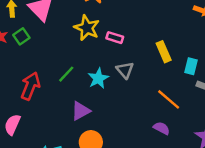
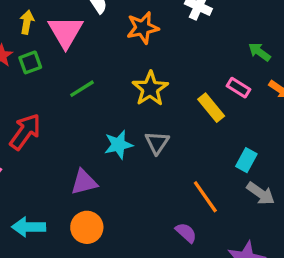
yellow star: (87, 28) -> (150, 89), moved
pink rectangle: (115, 38) -> (238, 88), moved
yellow rectangle: (164, 52) -> (211, 108), moved, turned -30
green line: (66, 74) -> (82, 89), moved

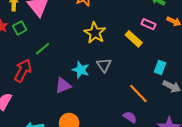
green line: (82, 89) -> (43, 49), moved
cyan star: (118, 145) -> (81, 70), turned -30
purple triangle: (84, 182) -> (63, 86), moved

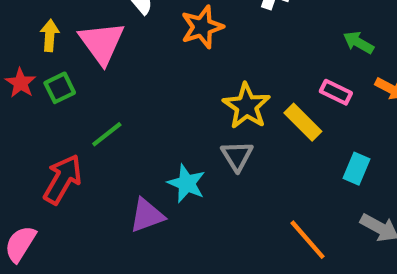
yellow star: (95, 33) -> (246, 106), moved
gray triangle: (104, 65) -> (237, 156), moved
cyan rectangle: (160, 67) -> (356, 169), moved

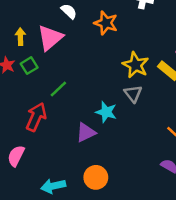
orange star: (202, 27) -> (106, 23), turned -30
pink triangle: (102, 43) -> (50, 38), turned 32

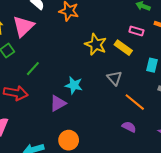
gray triangle: (133, 94) -> (114, 78), moved
red arrow: (36, 117) -> (16, 93), turned 80

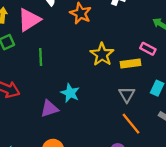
yellow rectangle: (123, 48) -> (130, 64), turned -54
green line: (33, 69) -> (41, 57), moved, turned -56
gray triangle: (114, 78) -> (127, 94), moved

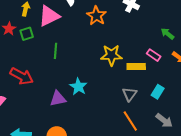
yellow star: (102, 54) -> (111, 55), turned 30

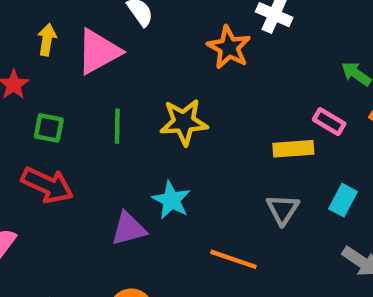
orange star: (96, 16) -> (229, 47), moved
green square: (27, 34) -> (49, 128), moved, turned 32
yellow star: (111, 55) -> (184, 122), moved
orange line: (130, 121) -> (233, 259), moved, turned -35

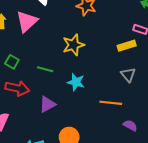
green line: (117, 126) -> (45, 69), moved, turned -63
green square: (49, 128) -> (12, 62), turned 32
purple triangle: (129, 229) -> (47, 104), moved

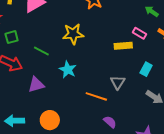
green square: (12, 62) -> (12, 37), turned 32
gray triangle: (128, 75) -> (118, 82), moved

